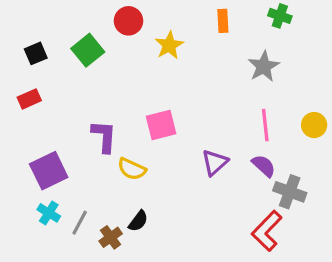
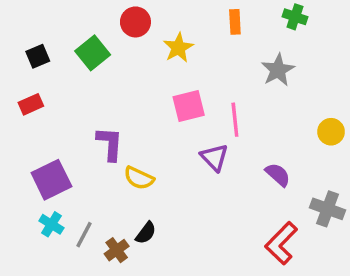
pink square: (161, 125) -> (189, 106), moved
pink line: (265, 125) -> (235, 120), moved
purple triangle: (215, 162) -> (214, 157), moved, turned -32
gray cross: (290, 192) -> (328, 209), moved

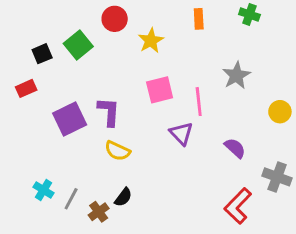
black square: (38, 56) -> (42, 54), moved
gray star: (278, 70) -> (236, 75), moved
purple L-shape: (110, 144) -> (109, 112), moved
purple square: (51, 180) -> (70, 119), moved

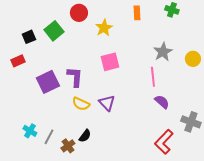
pink line: (199, 102) -> (153, 77), moved
yellow circle: (280, 112) -> (193, 59), moved
purple triangle: (181, 133) -> (107, 103), moved

